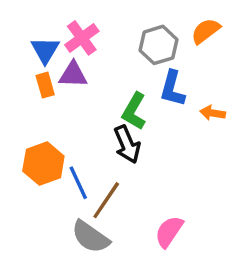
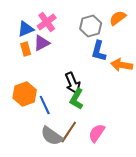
blue triangle: (45, 50) -> (26, 29), turned 36
purple triangle: (73, 75) -> (42, 43), turned -30
green L-shape: (134, 111) -> (77, 99), moved
orange arrow: (213, 113) -> (122, 65), size x1.5
brown line: (106, 200) -> (69, 132), moved

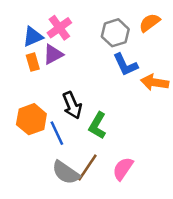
blue L-shape: (99, 51) -> (125, 65), turned -40
black arrow: (73, 83) -> (72, 105), moved

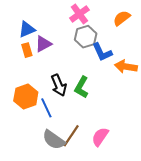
pink cross: (59, 28) -> (79, 14), moved
gray hexagon: (115, 33) -> (86, 37), moved
green L-shape: (97, 126) -> (81, 87), moved

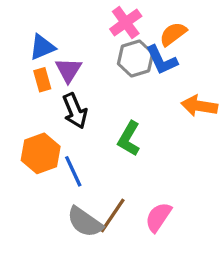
orange semicircle: (122, 18) -> (173, 34), moved
purple triangle: (43, 44) -> (68, 70), turned -30
blue L-shape: (102, 52) -> (162, 60), moved
black arrow: (59, 85) -> (75, 111), moved

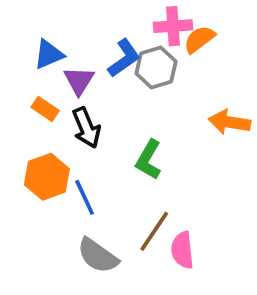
pink cross: (126, 23) -> (173, 26), moved, turned 32
blue L-shape: (162, 60) -> (124, 58), moved, turned -100
orange rectangle: (42, 80) -> (45, 109), moved, turned -40
brown line: (113, 215) -> (154, 231), moved
pink semicircle: (158, 217) -> (182, 250), turned -40

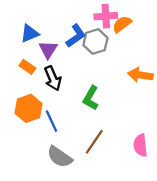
pink semicircle: (182, 250) -> (140, 145), moved

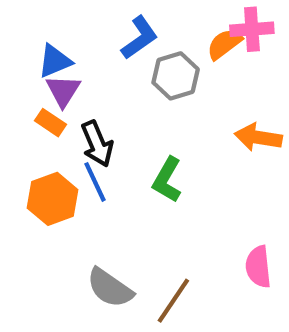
pink cross: (106, 16) -> (252, 29), moved
blue L-shape: (76, 36) -> (140, 38), moved
purple triangle: (48, 50) -> (63, 91), moved
blue line: (52, 121) -> (95, 182), moved
brown line: (94, 142) -> (173, 301), moved

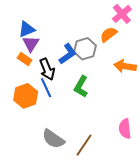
pink cross: (252, 29) -> (122, 14), turned -36
blue L-shape: (140, 38) -> (68, 54), moved
orange semicircle: (224, 44) -> (109, 34), moved
gray hexagon: (176, 76) -> (85, 49), moved

